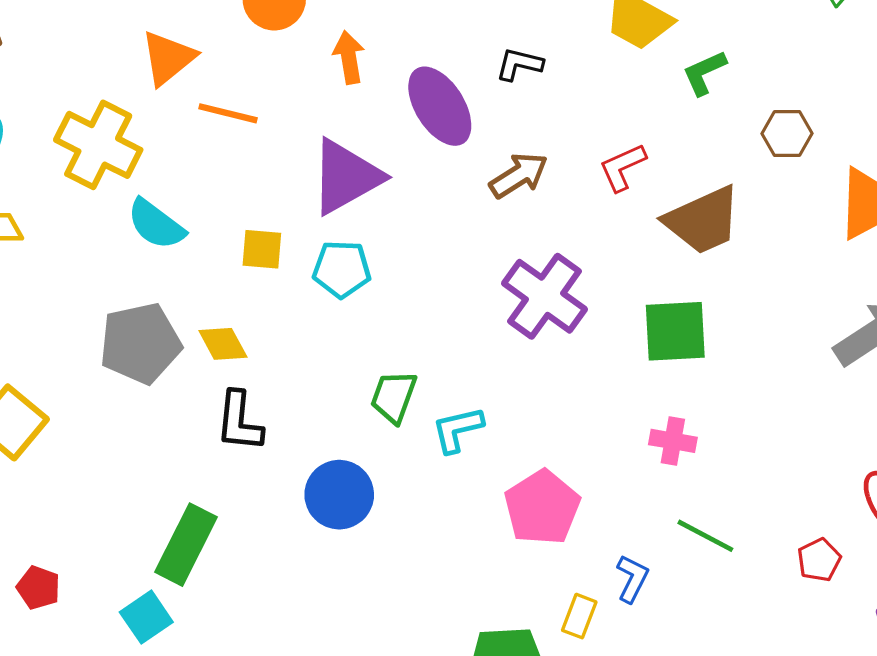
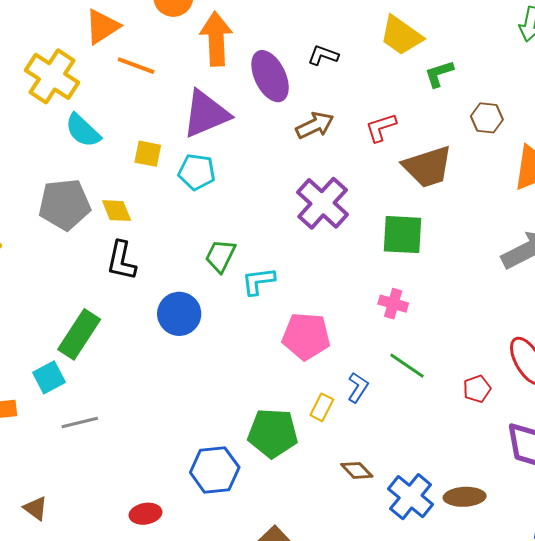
orange arrow: (349, 57) -> (216, 39), size x1.6
pink pentagon: (542, 507) -> (306, 336), turned 30

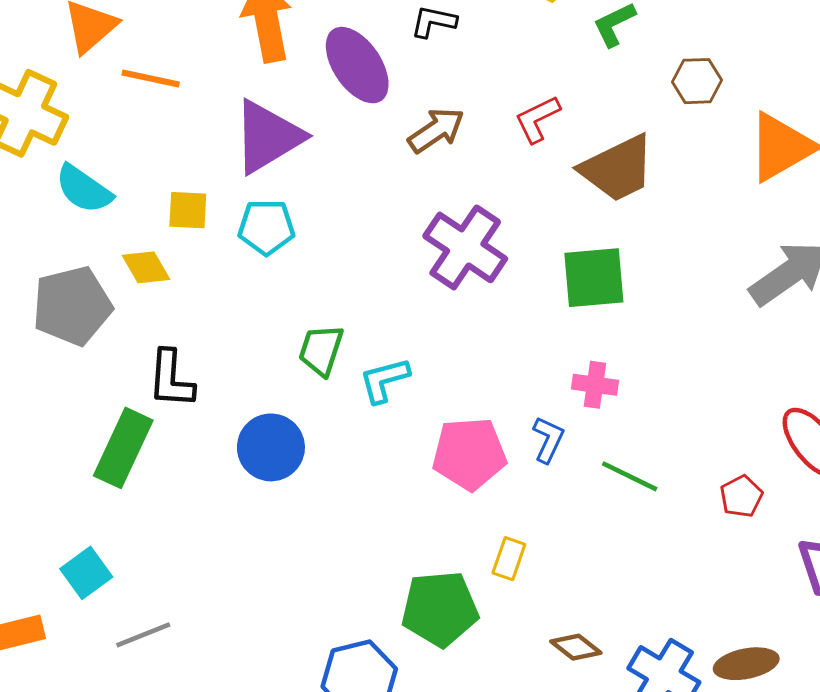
yellow diamond: (117, 211) -> (146, 267), moved
green rectangle: (79, 334) -> (123, 448), moved
blue L-shape: (358, 387) -> (548, 440), moved

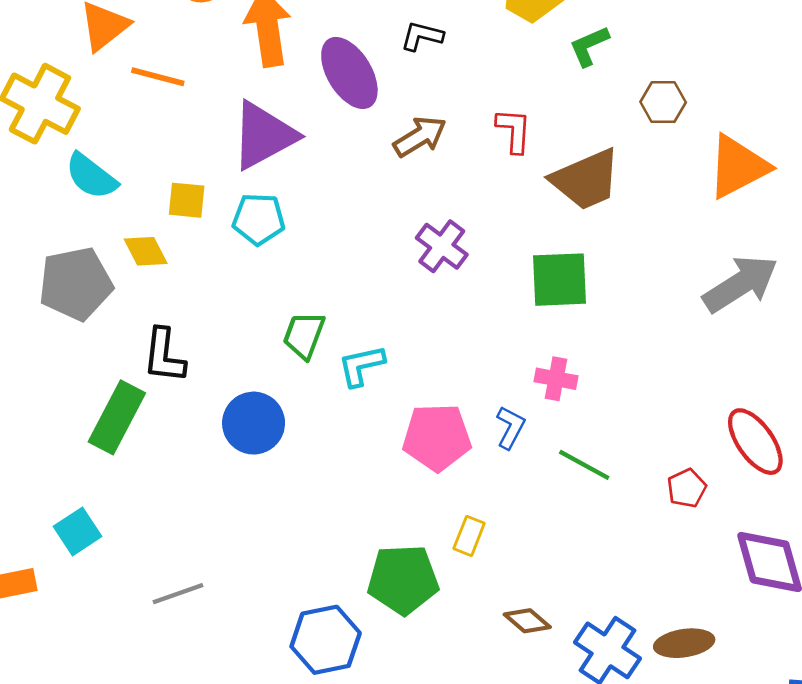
red L-shape: (537, 119) -> (514, 131), turned 117
purple cross: (465, 247) -> (442, 246), size x0.7
gray line: (143, 635) -> (178, 594), moved

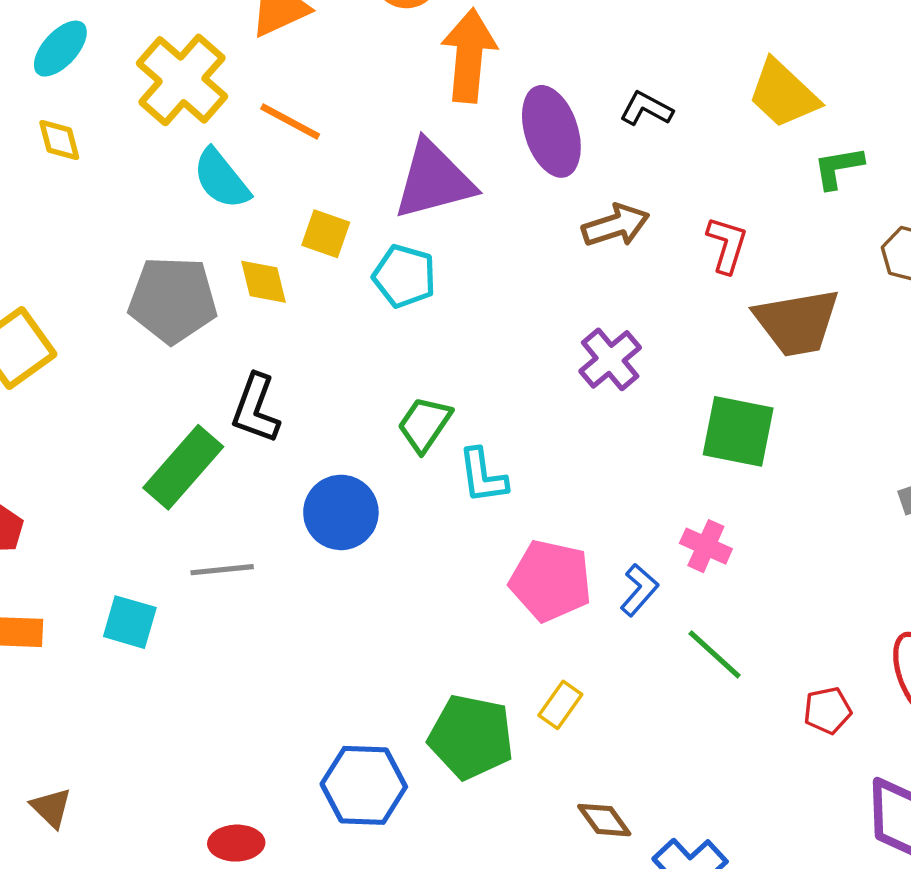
orange line: (158, 77) -> (290, 121), moved
cyan L-shape: (361, 366) -> (483, 476), turned -99
cyan square: (78, 531) -> (130, 622), moved, turned 36
gray line: (178, 594) -> (222, 570), moved

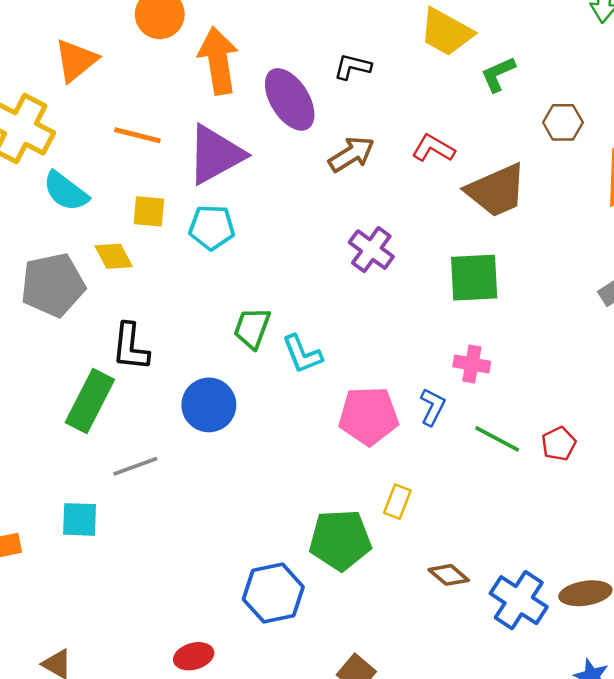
orange line: (290, 121) -> (137, 135), moved
red L-shape: (727, 245) -> (433, 148), turned -63
red pentagon: (827, 710) -> (559, 444), moved

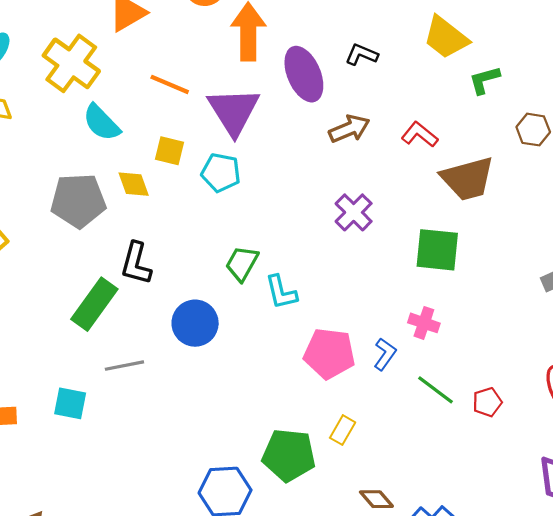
purple triangle: (215, 155) -> (234, 111), turned -42

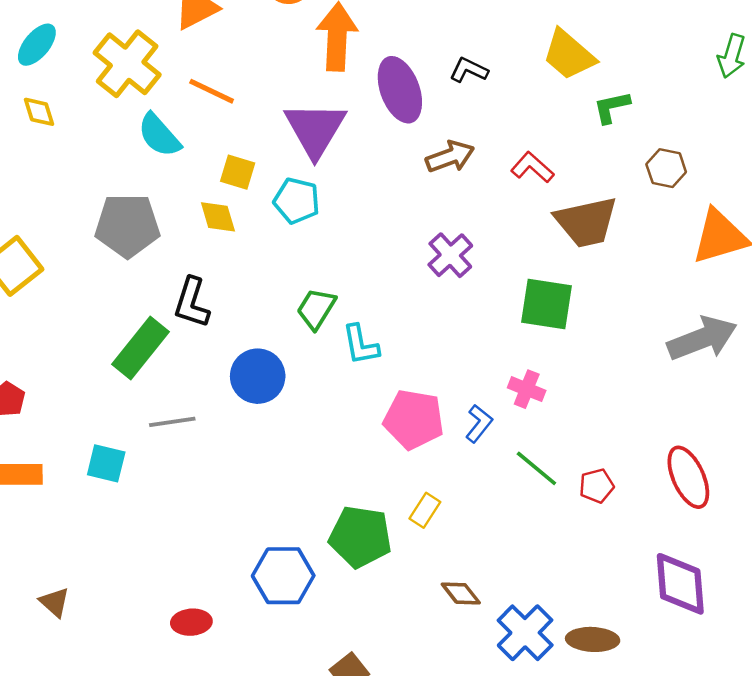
orange line: (170, 84) -> (212, 91), moved
yellow diamond: (134, 184) -> (218, 217), moved

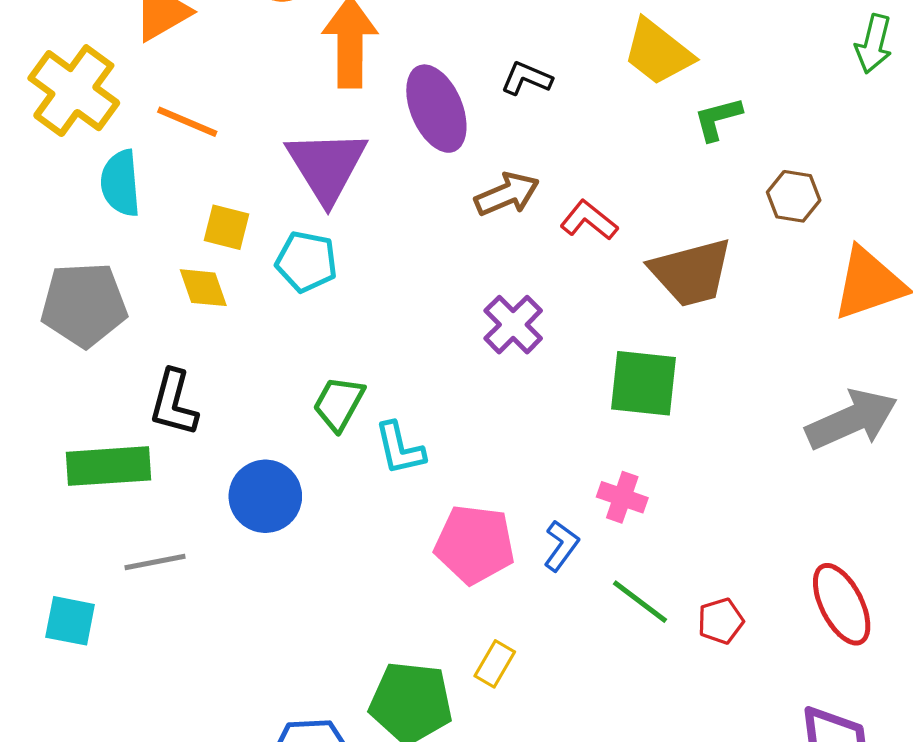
cyan semicircle: (159, 135) -> (120, 183), turned 39
red L-shape: (532, 167) -> (589, 220), moved
green rectangle: (140, 348) -> (109, 466), turned 50

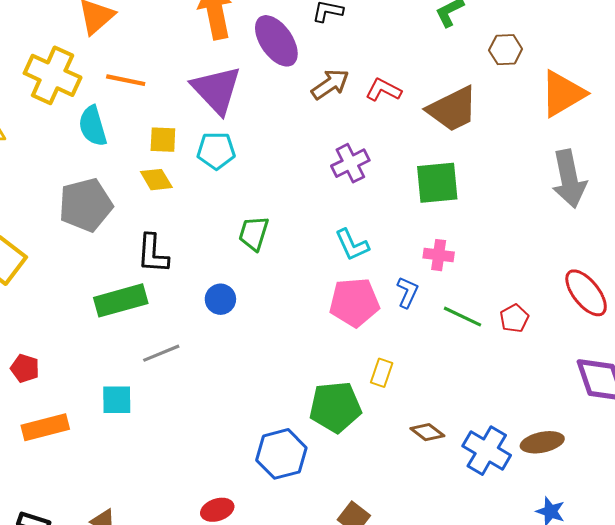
purple cross: (513, 325) -> (350, 163), turned 30
gray arrow: (852, 420) -> (569, 179), turned 114
cyan L-shape: (400, 449) -> (352, 245), moved
blue circle: (265, 496) -> (220, 299), size x0.7

